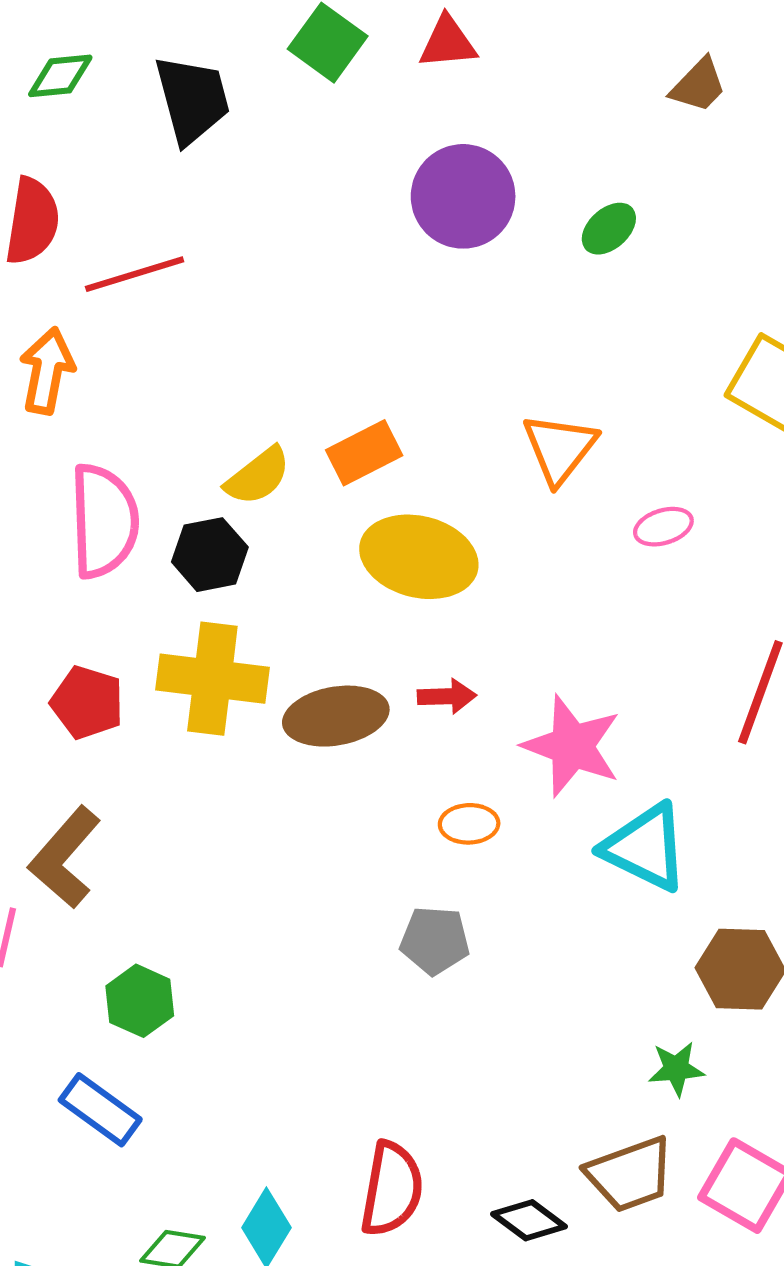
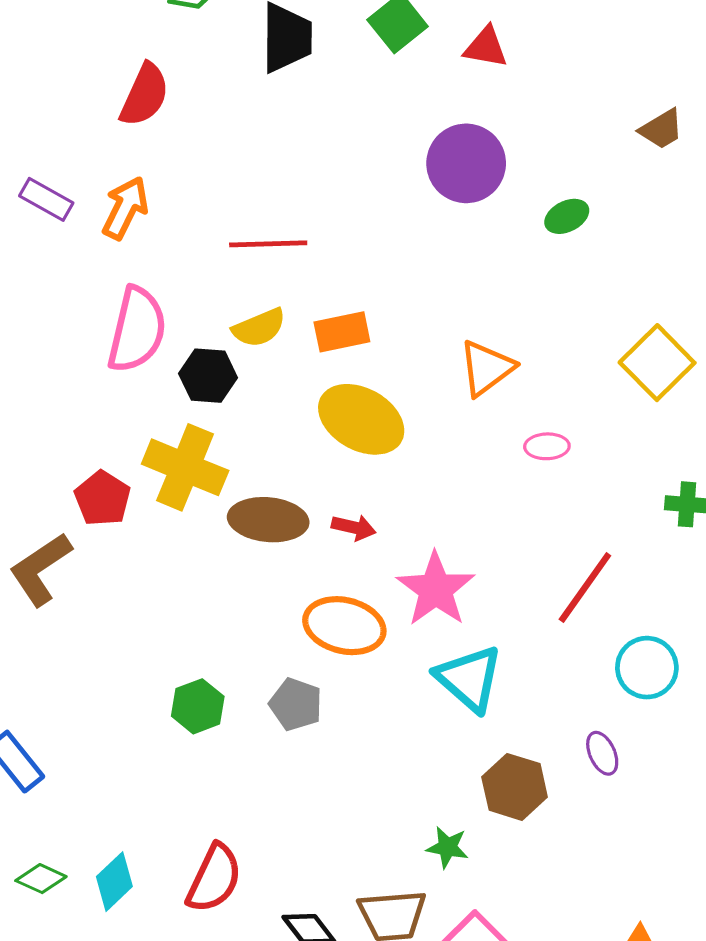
red line: (135, 274) -> (268, 244), moved
red pentagon: (87, 703) -> (103, 498), moved
orange ellipse: (469, 824) -> (344, 626), size x1.8
green hexagon: (140, 1001) -> (198, 706), moved

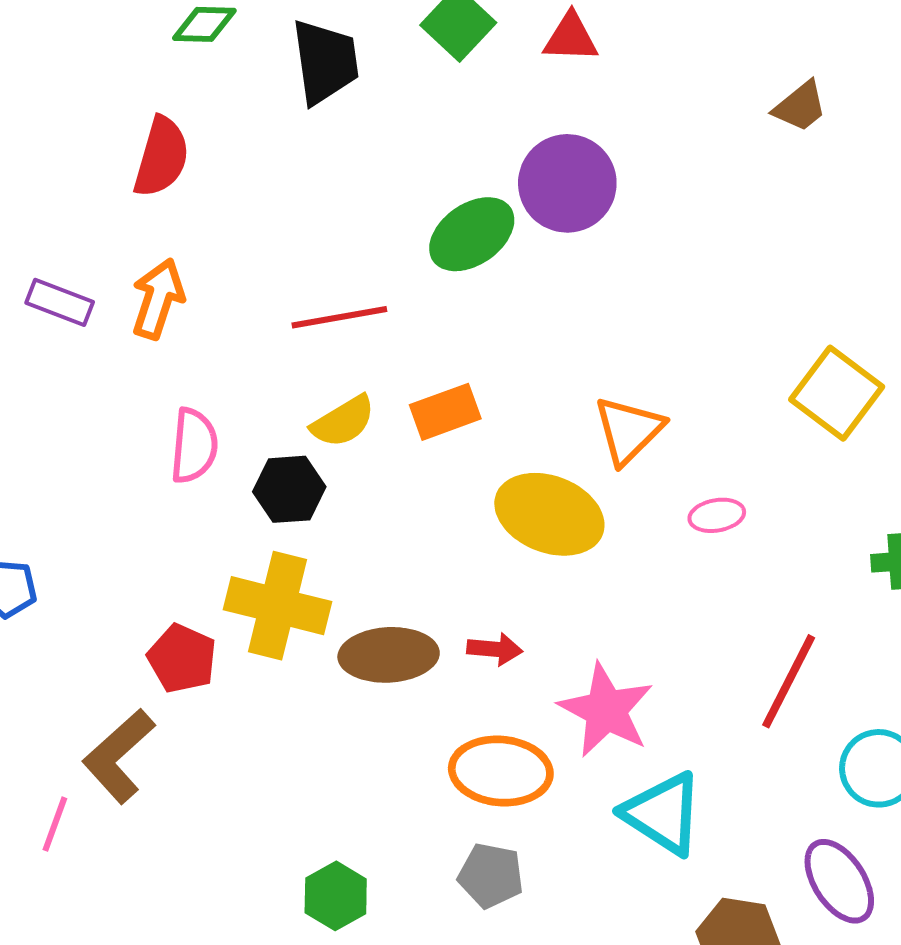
green ellipse: (567, 216) -> (472, 234), moved, size x1.6
pink semicircle: (137, 330) -> (194, 446), size x0.7
yellow ellipse: (361, 419) -> (549, 514), moved
gray pentagon: (296, 704) -> (491, 875), moved
purple ellipse: (602, 753) -> (839, 881), size x1.6

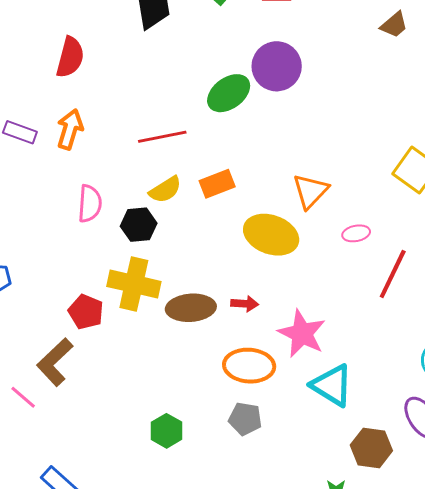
red line: (789, 681) -> (393, 274), moved
pink line: (55, 824) -> (23, 397), turned -68

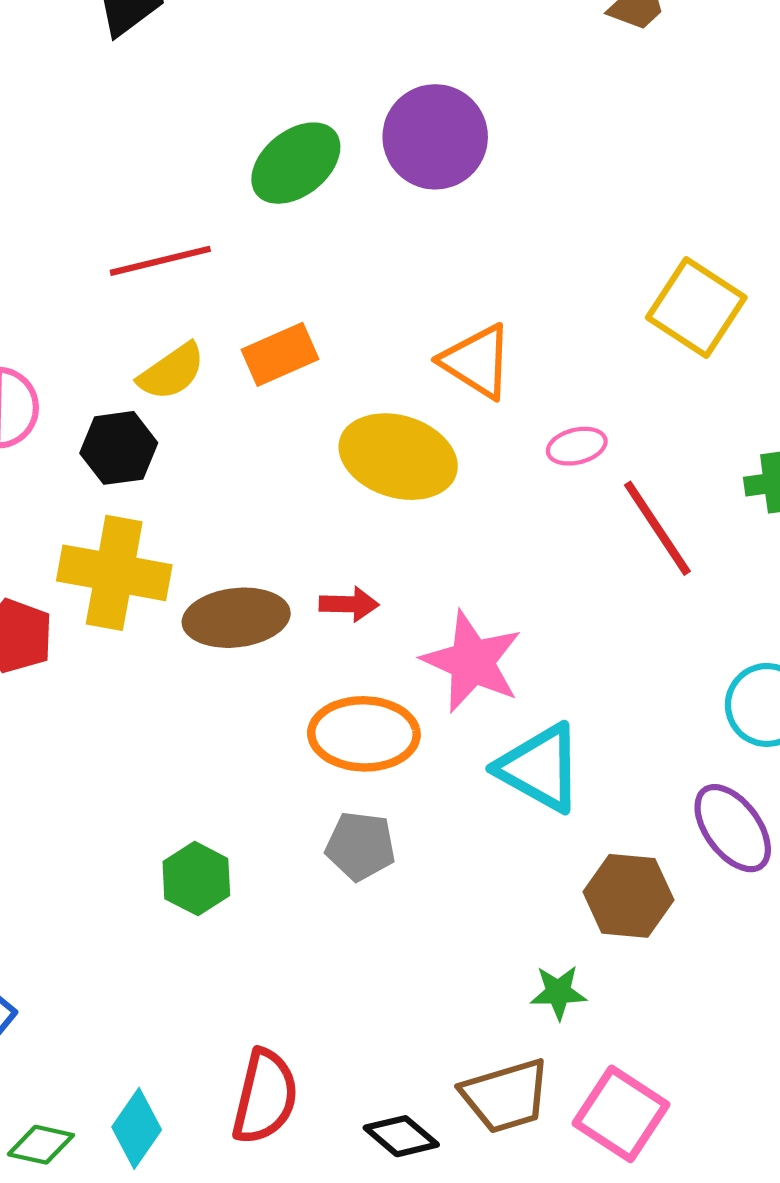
purple circle: (277, 66) -> (435, 137), moved
orange triangle: (310, 191) -> (477, 361), turned -39
red line: (393, 274) -> (657, 528), turned -57

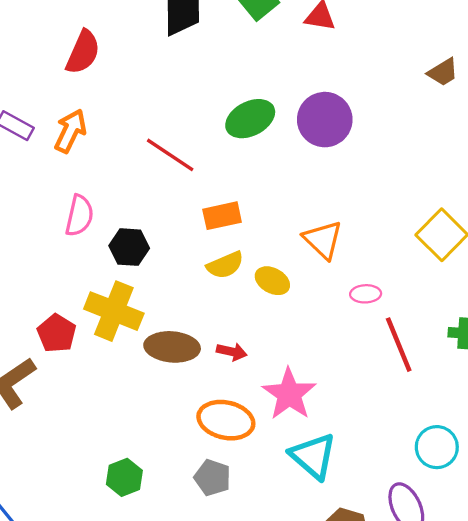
red line: (160, 261) -> (170, 155), turned 36
yellow semicircle: (172, 372) -> (225, 265), moved
yellow ellipse: (398, 457) -> (272, 281), size x0.6

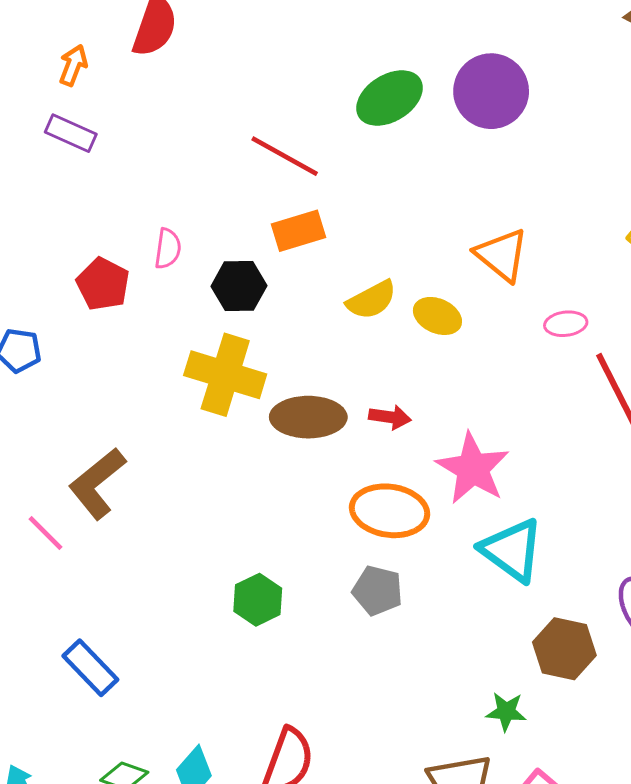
orange arrow: (70, 131) -> (73, 65), moved, size x0.7
pink semicircle: (79, 216) -> (168, 249), size x0.7
orange rectangle: (222, 216) -> (298, 231), moved
red pentagon: (57, 333) -> (103, 284), moved

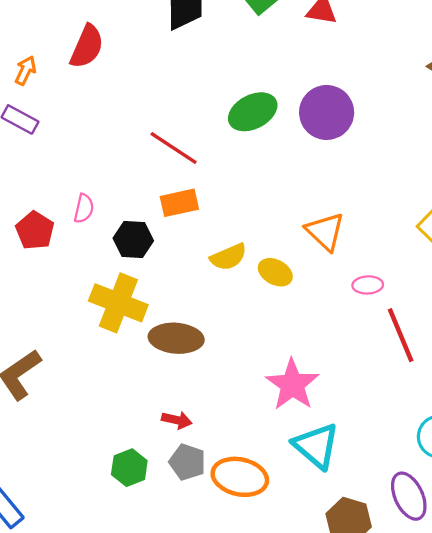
red arrow: (390, 417) -> (177, 420), moved
orange ellipse: (390, 511) -> (240, 477), moved
gray pentagon: (378, 590) -> (187, 462), moved

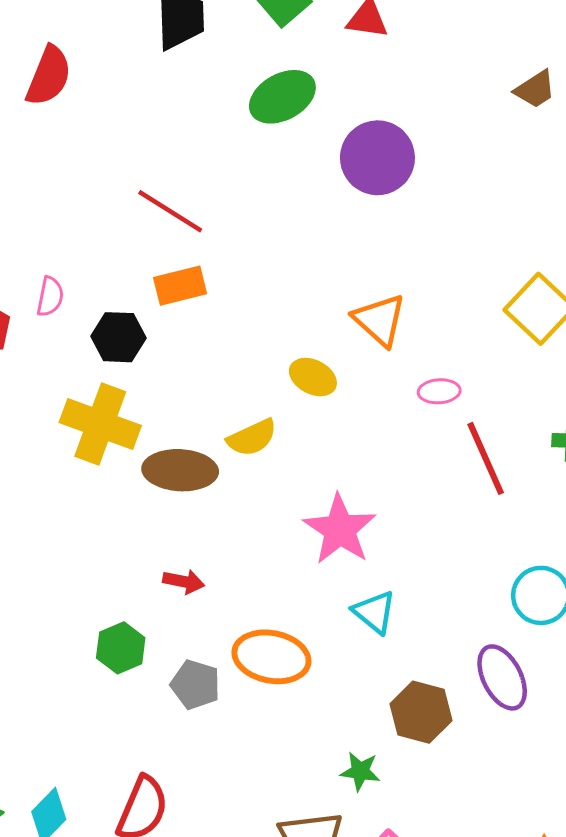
green ellipse: (253, 112) -> (282, 97), moved
yellow semicircle: (228, 257) -> (252, 438), moved
cyan triangle: (316, 446) -> (374, 612), size x0.7
gray pentagon: (187, 462) -> (195, 685), moved

